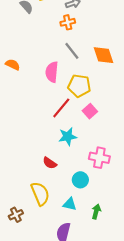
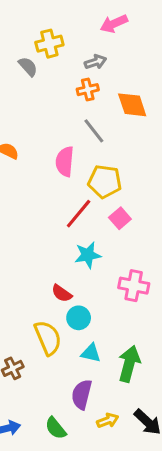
orange diamond: (104, 55) -> (132, 105), moved
cyan circle: (80, 180) -> (79, 318), moved
green arrow: (96, 212) -> (129, 364), size x1.6

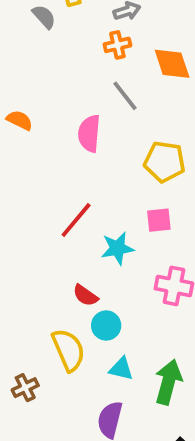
yellow pentagon: (105, 181) -> (165, 162), moved
red line: (79, 214) -> (76, 220), moved
pink square: (120, 218) -> (159, 220), moved, turned 35

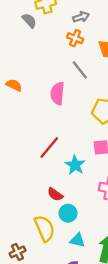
orange cross: (117, 45) -> (75, 38), turned 35
cyan star: (117, 248) -> (75, 165), turned -30

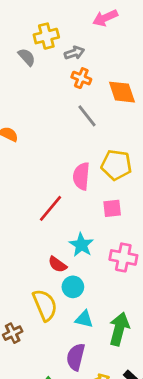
gray arrow: (81, 17) -> (74, 53), moved
pink semicircle: (57, 93) -> (81, 176), moved
cyan star: (75, 165) -> (81, 245), moved

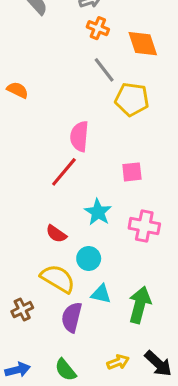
yellow pentagon: (116, 165) -> (132, 99), moved
pink semicircle: (81, 176) -> (79, 136), moved
red semicircle: (58, 264) -> (56, 234), moved
yellow semicircle: (45, 305) -> (58, 279), turned -36
purple semicircle: (76, 357) -> (72, 317), moved

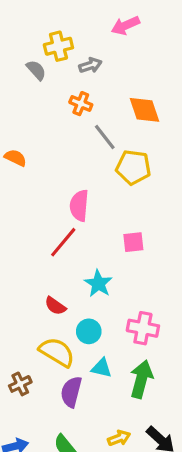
orange cross: (98, 28) -> (81, 104), moved
pink cross: (144, 226) -> (143, 328), moved

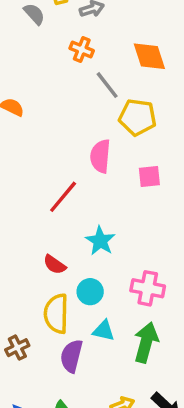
pink semicircle: (79, 206) -> (100, 156), moved
pink square: (133, 242) -> (149, 176), moved
yellow semicircle: (57, 352) -> (56, 314), turned -120

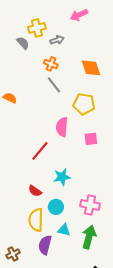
gray line: (107, 85) -> (54, 85), moved
cyan star: (100, 241) -> (62, 177), turned 30
brown cross: (17, 348) -> (13, 254), moved

